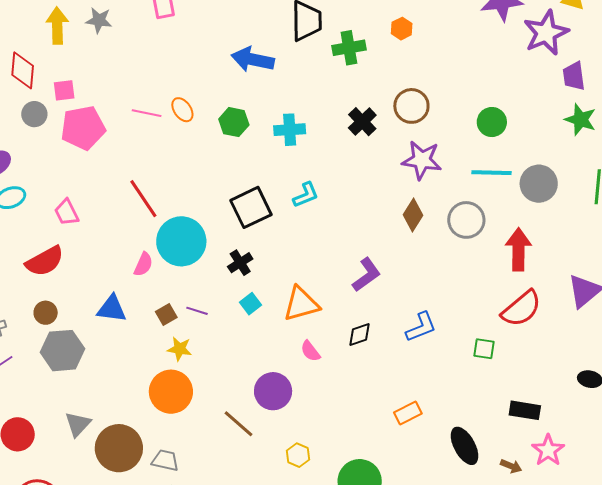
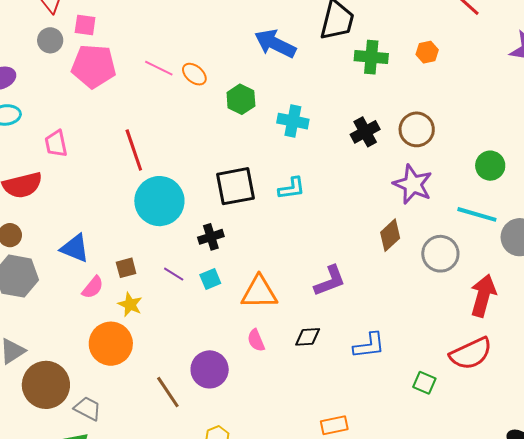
orange ellipse: (182, 110) -> (194, 74), turned -30
pink semicircle: (143, 264) -> (93, 287), moved
purple line: (197, 311) -> (174, 274), moved

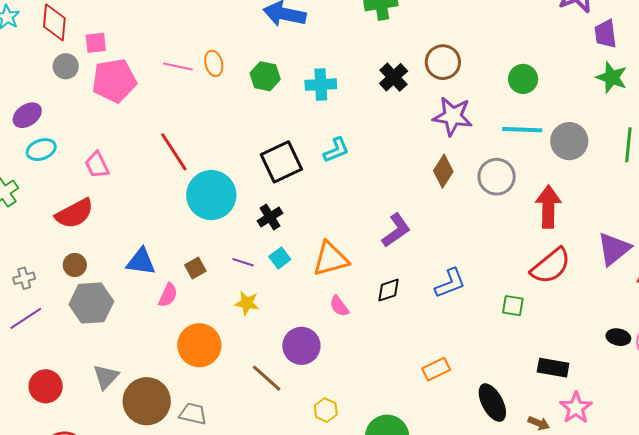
orange ellipse: (194, 74) -> (214, 63), turned 50
yellow star: (130, 305) -> (247, 303), moved

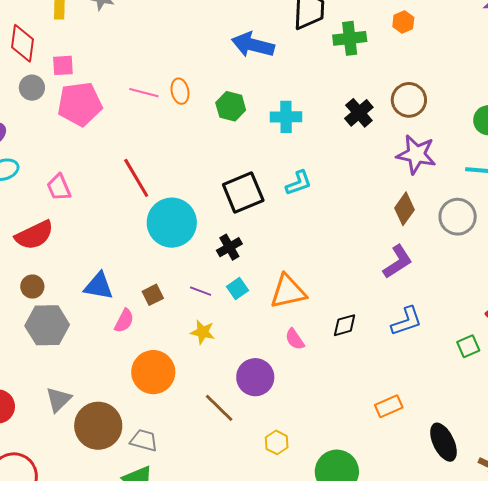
purple L-shape: (396, 230) -> (398, 262), moved
green square: (513, 306) -> (468, 346), turned -35

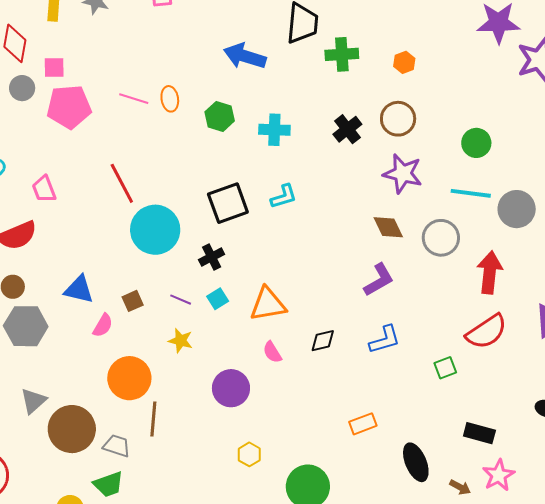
orange hexagon: (403, 22) -> (404, 62), moved
brown diamond: (405, 209) -> (388, 227), turned -64
brown line: (219, 408) -> (153, 419), moved, turned 48

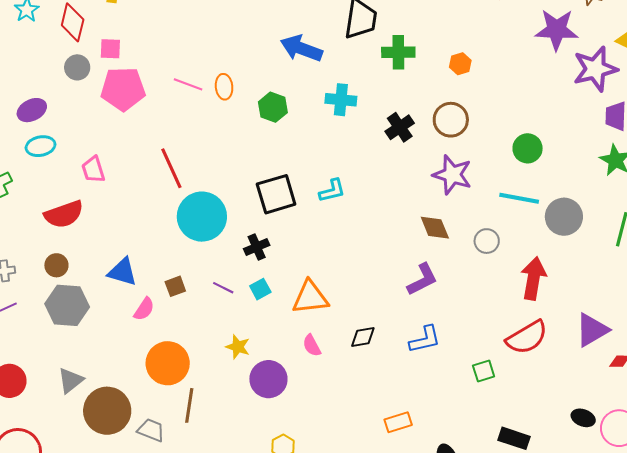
cyan cross: (274, 130) -> (341, 100), moved
gray circle: (441, 238) -> (487, 241), size x0.7
yellow star: (181, 341) -> (238, 347), moved

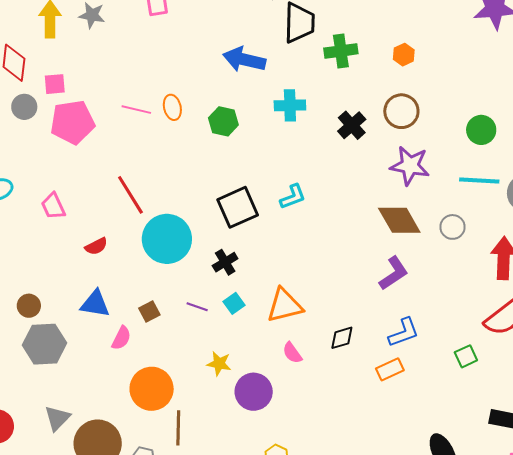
red semicircle: (64, 214) -> (96, 246), moved, size x0.6
brown diamond: (435, 228) -> (399, 220), size x1.4
orange rectangle: (398, 422) -> (390, 369), moved

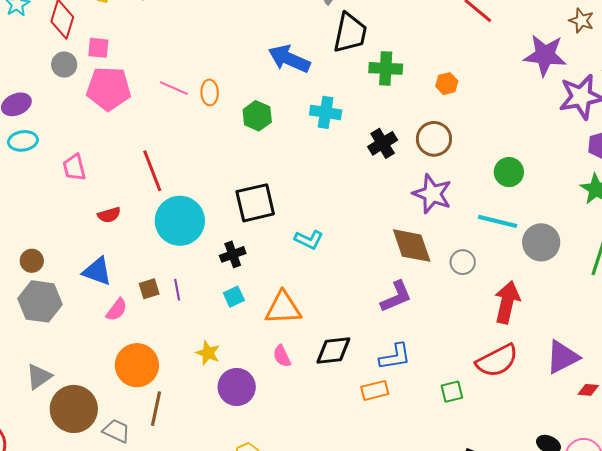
cyan L-shape: (293, 197) -> (309, 240), moved, turned 36
purple line: (197, 307) -> (177, 290), moved, turned 50
black diamond: (342, 338) -> (333, 351), size x1.4

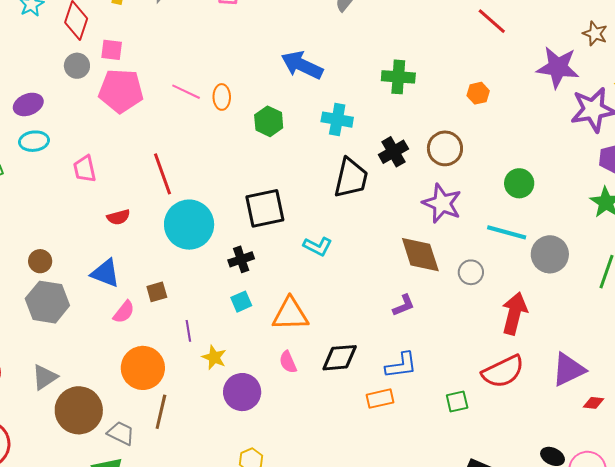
black trapezoid: (350, 33) -> (351, 178), moved
orange hexagon: (447, 84) -> (478, 93), moved
purple line: (177, 290) -> (188, 331), moved
purple L-shape: (396, 297) -> (404, 305), size x0.7

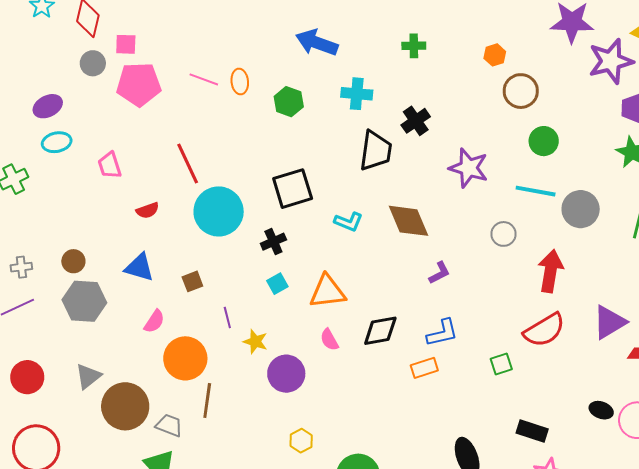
green cross: (398, 77) -> (414, 46), size x0.7
brown circle: (445, 148) -> (521, 91), moved
brown diamond: (420, 255) -> (409, 221), moved
pink semicircle: (124, 312) -> (154, 321), moved

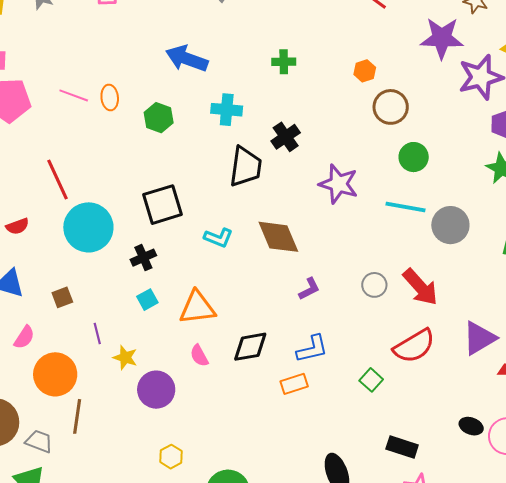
gray circle: (504, 234) -> (374, 285), moved
red arrow: (550, 271) -> (420, 287), turned 129
green square: (501, 364) -> (371, 380), turned -30

